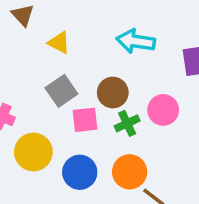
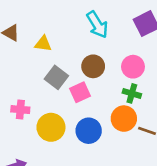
cyan arrow: (136, 41) -> (97, 25), turned -112
green cross: (127, 123) -> (132, 93), moved, turned -30

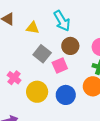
cyan arrow: (97, 25) -> (62, 21), moved
pink cross: (20, 110) -> (14, 78), turned 32

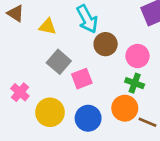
brown circle: (70, 46) -> (106, 44), moved

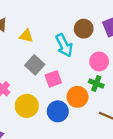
cyan arrow: (87, 19) -> (64, 45), moved
brown circle: (106, 44) -> (84, 29), moved
orange circle: (125, 108) -> (77, 97), moved

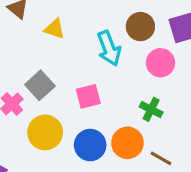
pink circle: (99, 61) -> (160, 63), moved
gray square: (35, 65) -> (40, 85), moved
orange circle: (77, 97) -> (127, 143), moved

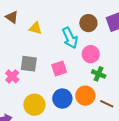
pink circle: (160, 63) -> (91, 54), moved
gray square: (40, 85) -> (29, 64), turned -36
yellow circle: (45, 132) -> (34, 105), moved

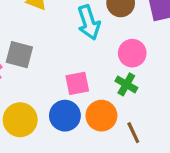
pink circle: (91, 54) -> (132, 53), moved
pink square: (59, 68) -> (77, 83), moved
brown line: (107, 104) -> (133, 133), turned 32

